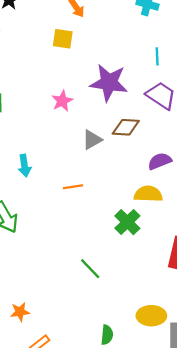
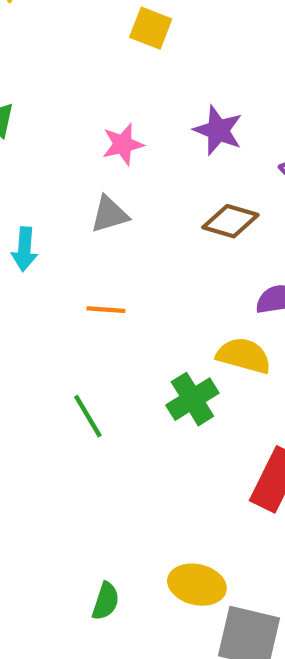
purple star: (109, 83) -> (218, 130), size x0.7
gray triangle: (92, 140) -> (109, 214), moved
green line: (90, 269) -> (88, 416), moved

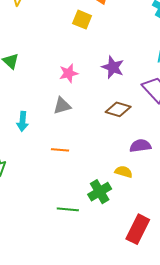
yellow semicircle: (244, 356) -> (124, 172), size x0.7
green line: (88, 416) -> (68, 209), moved, turned -55

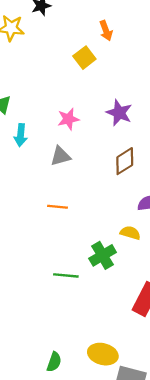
yellow square: (82, 20) -> (84, 58), turned 30
brown diamond: (118, 109) -> (125, 161), turned -50
cyan arrow: (23, 121) -> (21, 135), moved

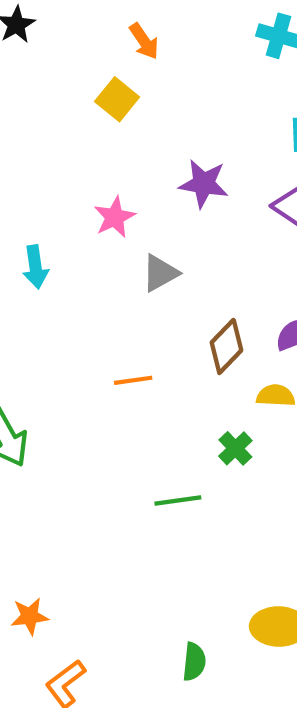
gray triangle: (60, 156) -> (160, 273), moved
brown diamond: (125, 161) -> (226, 346), moved
green cross: (103, 255) -> (235, 448), size x0.7

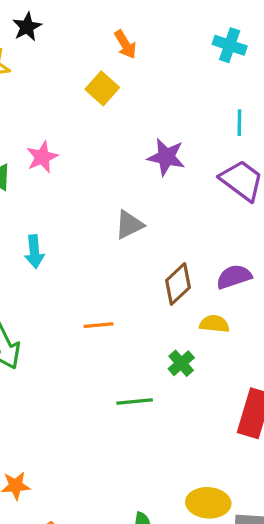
pink star: (115, 217) -> (42, 157), moved
cyan arrow: (35, 267) -> (34, 252), moved
orange line: (133, 380) -> (99, 325), moved

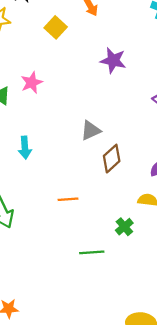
yellow square: (102, 88) -> (56, 27), moved
purple star: (166, 157) -> (113, 61), moved
brown diamond: (178, 284) -> (112, 159), moved

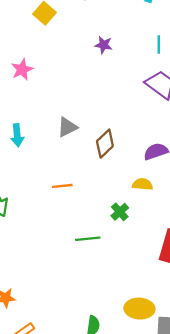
purple star: (113, 61) -> (104, 45), size x0.7
gray triangle: (91, 130) -> (67, 127), moved

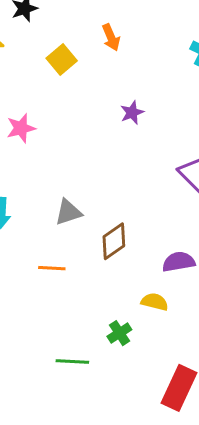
purple star: (104, 45) -> (132, 113), turned 30
orange line: (62, 186) -> (52, 268), moved

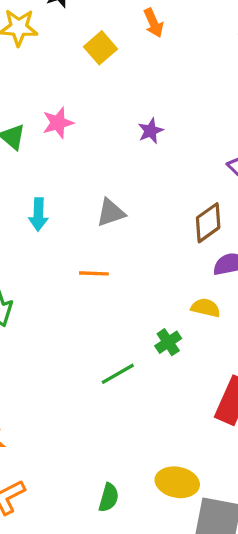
purple star: (132, 113) -> (151, 131), moved
brown diamond: (114, 241) -> (208, 223), moved
green line: (72, 362) -> (118, 374), turned -32

